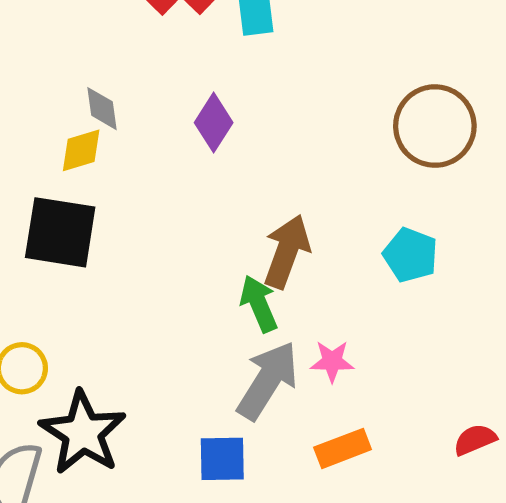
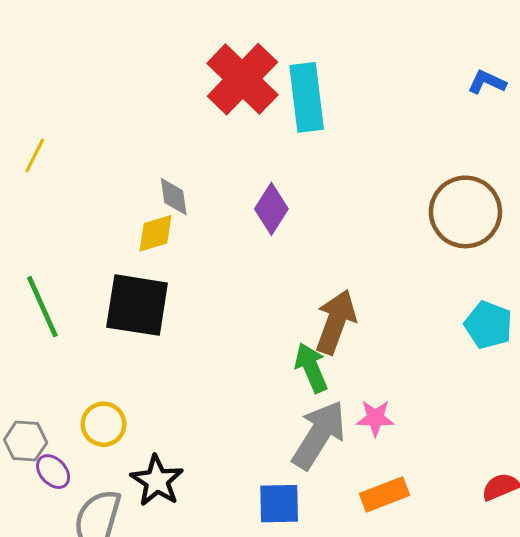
cyan pentagon: (410, 255) -> (488, 325), moved
black star: (83, 433) -> (157, 481), size x0.7

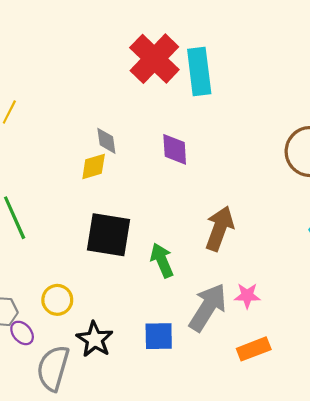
purple diamond: (271, 209) -> (175, 149), turned -36
black square: (137, 305) -> (109, 235), moved
green arrow: (311, 368) -> (162, 260), moved
blue square: (279, 504) -> (159, 336), moved

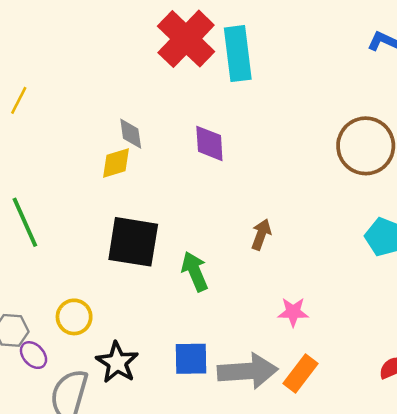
brown arrow: (219, 228) -> (261, 234), size x0.6
gray arrow: (208, 307) -> (248, 371), moved, turned 54
orange rectangle: (254, 349) -> (301, 374), turned -32

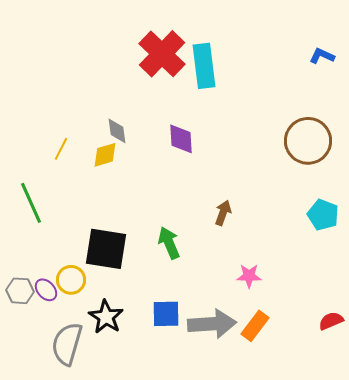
yellow line: (19, 100) -> (61, 149), moved
black square: (133, 242) -> (106, 249), moved
purple ellipse: (33, 355) -> (46, 290), moved

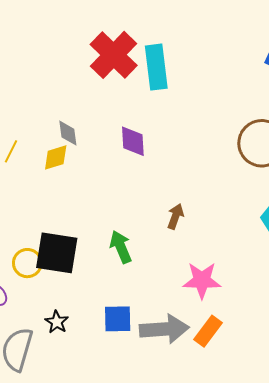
pink star: (249, 276) -> (202, 280), size x1.5
yellow circle: (71, 280) -> (27, 263), moved
black star: (106, 317) -> (57, 322), size x0.7

